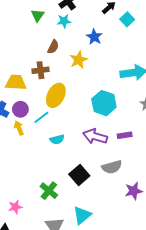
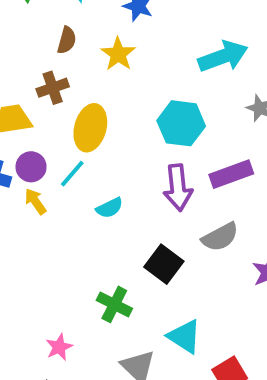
purple rectangle: (125, 135) -> (231, 174), size x1.5
purple arrow: (95, 136) -> (178, 188), turned -100
cyan triangle: (82, 215) -> (184, 336), turned -36

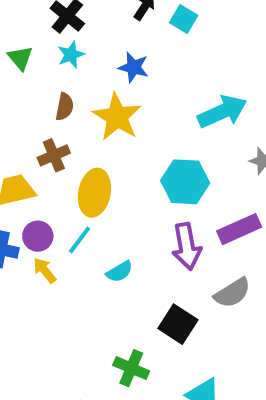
yellow star: (118, 54) -> (117, 117), size x1.4

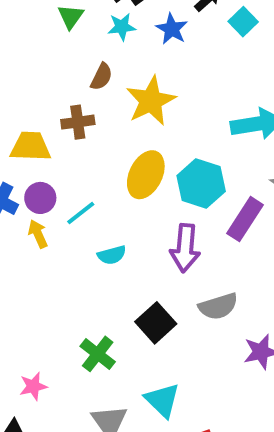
blue star: (134, 67) -> (172, 29), moved
yellow ellipse: (94, 193) -> (146, 175), moved
purple rectangle: (239, 229) -> (245, 219), moved, turned -48

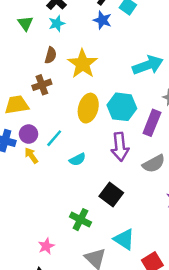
blue star: (172, 29) -> (102, 20), moved
gray semicircle: (218, 306) -> (154, 164), moved

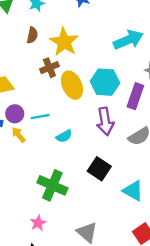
brown cross: (42, 85) -> (49, 68), moved
yellow ellipse: (88, 108) -> (72, 85), turned -36
cyan line: (54, 138) -> (40, 117), turned 42
green cross: (80, 220) -> (52, 185), moved, size x1.4
cyan triangle: (124, 239) -> (133, 191), moved

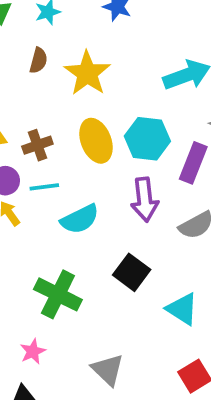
brown cross: (49, 68) -> (37, 145), moved
cyan semicircle: (64, 136) -> (80, 219), size x1.5

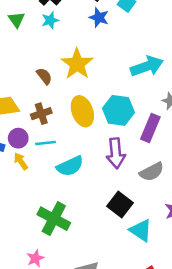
brown semicircle: (38, 60) -> (44, 76), moved, turned -54
black square: (132, 272) -> (120, 204), moved

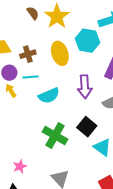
brown semicircle: (44, 76) -> (33, 13), moved
cyan hexagon: (118, 110) -> (88, 41), moved
green cross: (54, 219) -> (55, 135), moved

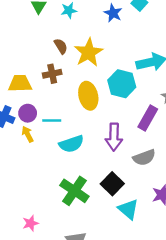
brown cross: (28, 54) -> (52, 74), moved

